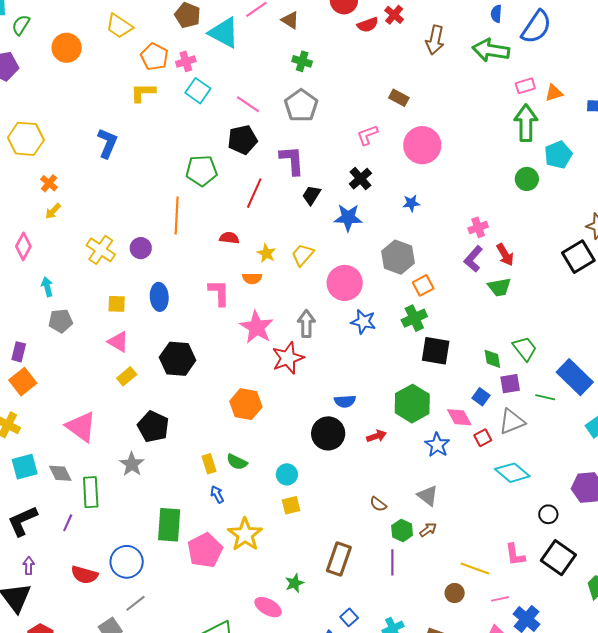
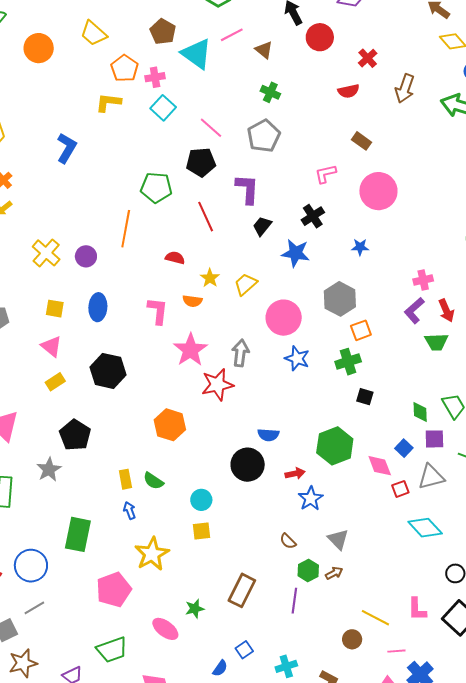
red semicircle: (368, 25) -> (349, 91), moved
red line: (254, 193) -> (206, 217), turned -56
black square: (436, 351) -> (365, 397), size x0.6
blue star: (437, 445) -> (311, 499), moved
pink pentagon: (205, 550) -> (114, 590), moved

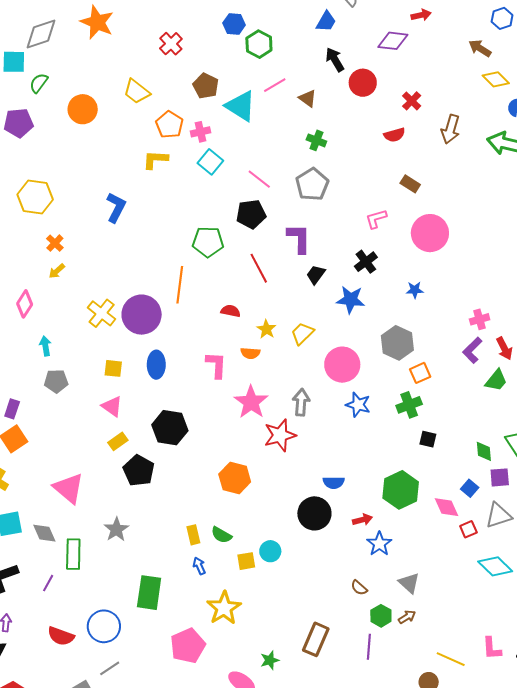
purple circle: (86, 256) -> (142, 315), size x1.8
green trapezoid: (436, 342) -> (496, 380), turned -45
black pentagon: (75, 435) -> (139, 471), moved
yellow square: (201, 531) -> (246, 561), moved

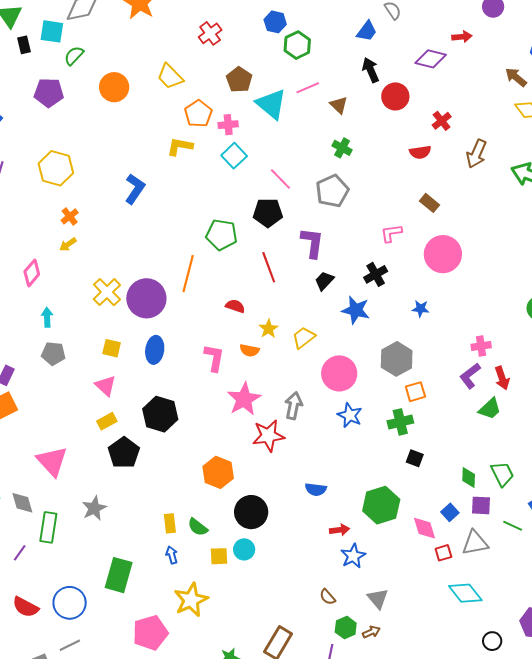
black circle: (314, 513) -> (251, 512), moved

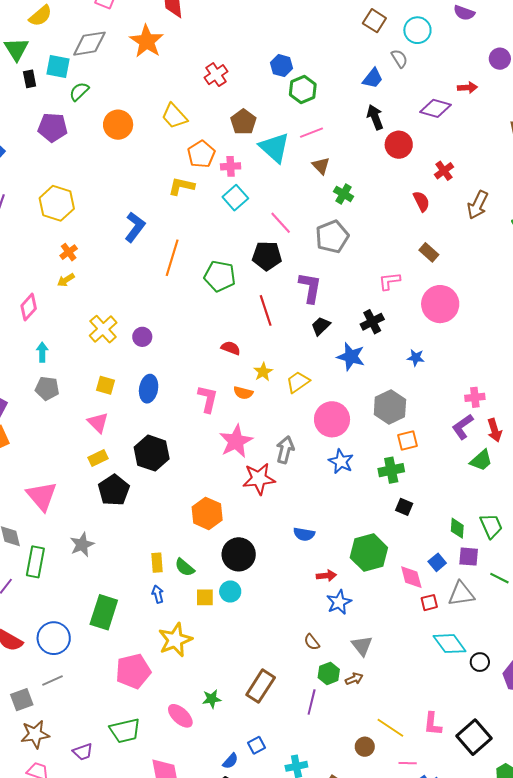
brown triangle: (339, 105) -> (321, 166), moved
red semicircle: (420, 152) -> (421, 201), turned -110
orange line: (188, 274) -> (172, 258), moved
purple circle: (146, 298) -> (142, 337), size x0.5
black circle: (492, 641) -> (480, 662), moved

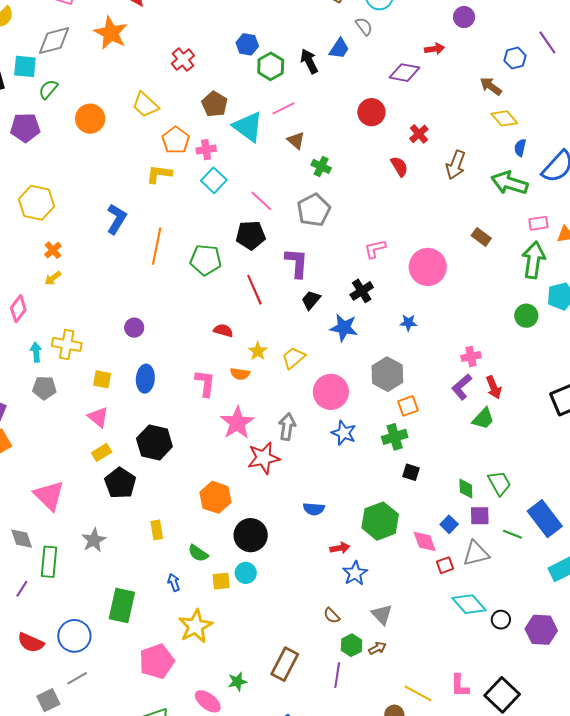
black arrow: (375, 117) -> (309, 61), moved
brown rectangle: (429, 252) -> (481, 237), moved
yellow cross: (103, 329) -> (67, 344), moved, turned -32
yellow rectangle: (157, 563) -> (157, 530), moved

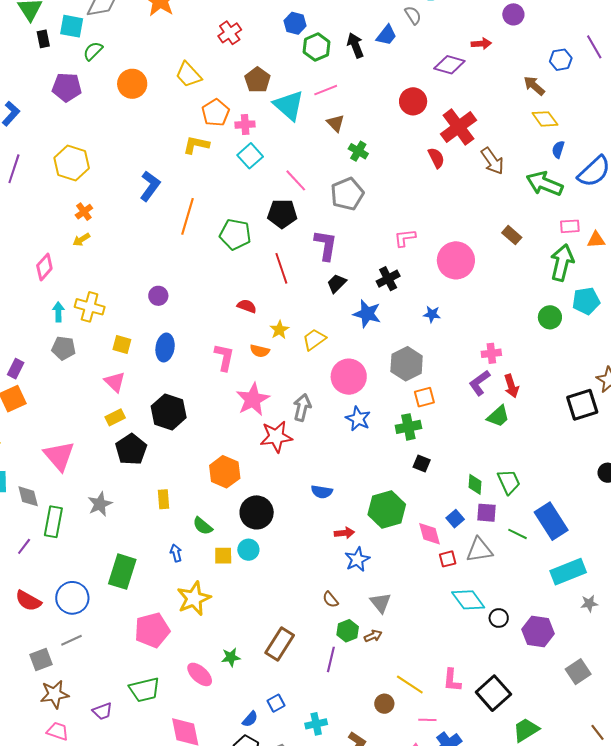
red cross: (419, 134) -> (458, 127), size x1.8
brown arrow: (456, 165) -> (492, 161), turned -60

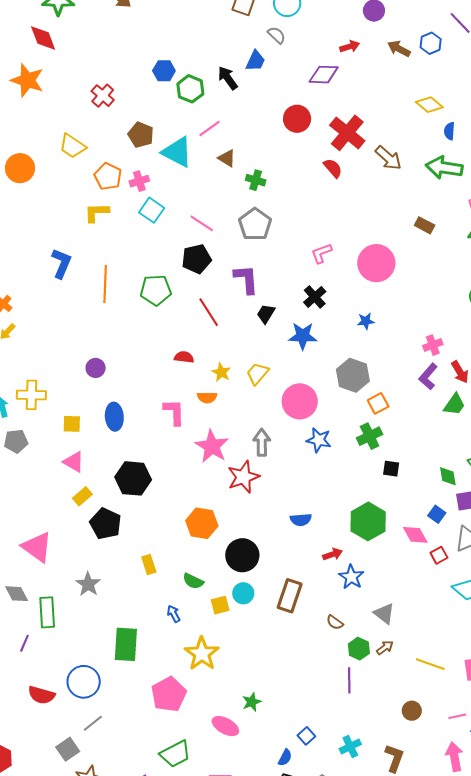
brown arrow: (534, 86) -> (399, 49), moved
brown rectangle: (280, 644) -> (290, 596), moved
yellow line: (410, 685) -> (430, 664), moved

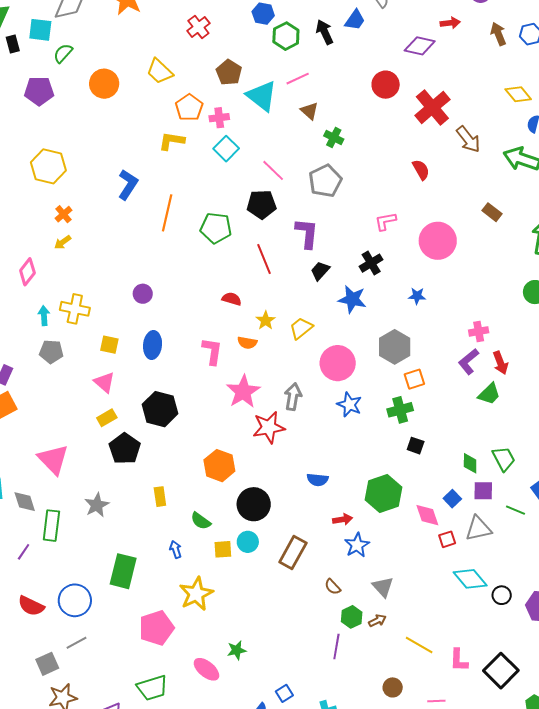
brown arrow: (399, 49) -> (498, 34), turned 30
red semicircle: (333, 168) -> (421, 170), moved

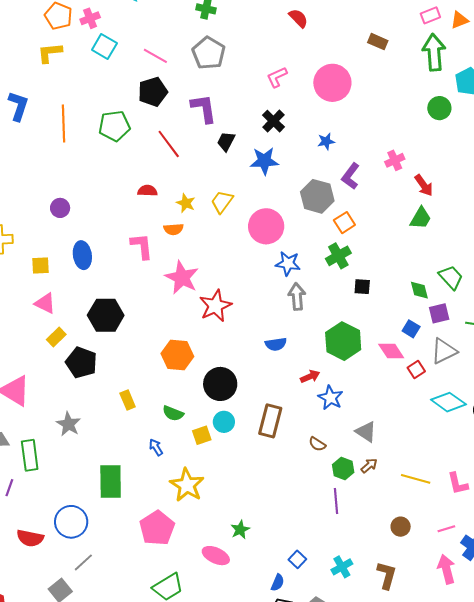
purple L-shape: (468, 362) -> (351, 176), moved
gray arrow: (293, 397) -> (297, 297), moved

